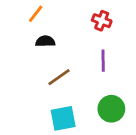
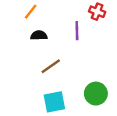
red cross: (102, 21) -> (97, 12), moved
purple line: (103, 61) -> (77, 31), moved

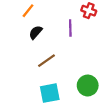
black semicircle: (39, 35) -> (36, 32), turned -48

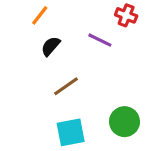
purple line: (70, 28) -> (100, 40), turned -63

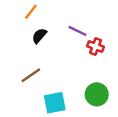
red cross: (126, 15) -> (96, 46), moved
brown line: (66, 86) -> (31, 75), moved

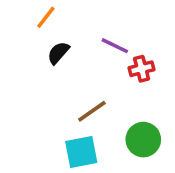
red cross: (96, 46) -> (142, 69), turned -35
brown line: (31, 75) -> (92, 111), moved

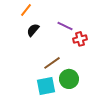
green circle: (143, 140) -> (69, 79), moved

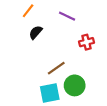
purple line: (65, 26) -> (67, 16), moved

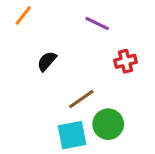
orange line: (28, 11) -> (23, 16), moved
black semicircle: (36, 32) -> (47, 61), moved

